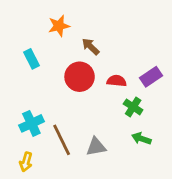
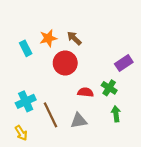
orange star: (59, 26) -> (48, 38), moved
red semicircle: (117, 81) -> (85, 92), moved
green arrow: (141, 139) -> (116, 114), turned 63
yellow arrow: (26, 162) -> (21, 133), turned -49

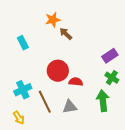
orange star: (48, 38) -> (53, 20), moved
red circle: (65, 63) -> (58, 71), moved
green cross: (109, 88) -> (112, 78), moved
green arrow: (116, 114) -> (103, 101), size x1.5

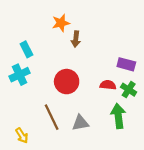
brown arrow: (66, 34) -> (76, 39), turned -128
purple rectangle: (110, 56) -> (126, 64), turned 49
red semicircle: (76, 82) -> (108, 85), moved
cyan cross: (23, 90) -> (20, 75), moved

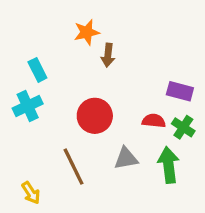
gray triangle: (80, 123) -> (126, 158), moved

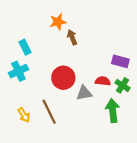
brown arrow: (108, 55) -> (72, 37), turned 152
gray triangle: (126, 158) -> (84, 93), moved
yellow arrow: (31, 193) -> (24, 115), moved

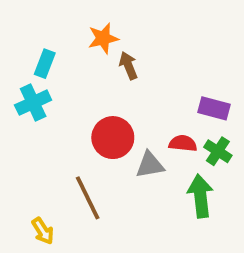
cyan rectangle: (25, 47) -> (45, 64), moved, turned 48
cyan cross: (18, 71) -> (33, 103), moved
yellow arrow: (24, 115) -> (43, 231), moved

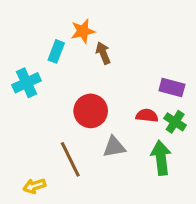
cyan rectangle: (45, 64) -> (56, 51), moved
gray triangle: (150, 165) -> (114, 147), moved
yellow arrow: (43, 231) -> (34, 186), turned 105

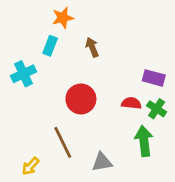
orange star: (83, 31) -> (63, 18), moved
gray triangle: (114, 147) -> (102, 162), moved
yellow arrow: (34, 186) -> (30, 166), turned -30

